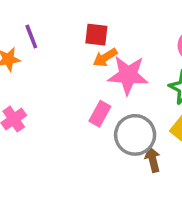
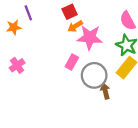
red square: (96, 35) -> (70, 12), turned -32

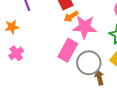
orange star: (14, 27) -> (12, 27), moved
pink rectangle: (72, 62) -> (68, 50), size x1.5

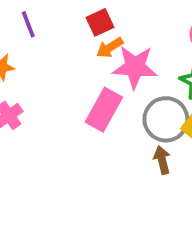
gray circle: (89, 63) -> (166, 119), moved

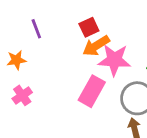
orange arrow: (110, 48) -> (96, 46), size x1.4

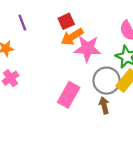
pink rectangle: (92, 91) -> (69, 95), moved

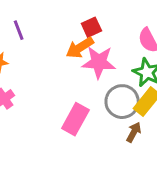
red square: (66, 21) -> (91, 27), moved
brown arrow: (104, 105) -> (134, 132), moved, turned 42

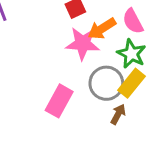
orange arrow: (80, 48) -> (102, 29), moved

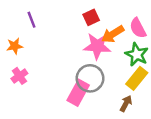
gray circle: (106, 83) -> (90, 78), moved

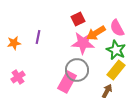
purple line: (31, 20) -> (38, 37), moved, turned 32
pink cross: (19, 76) -> (18, 77), moved

